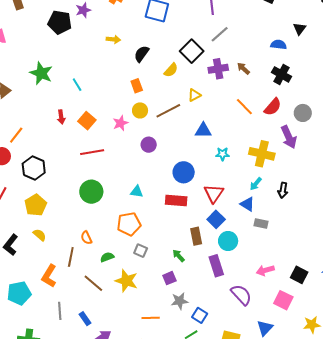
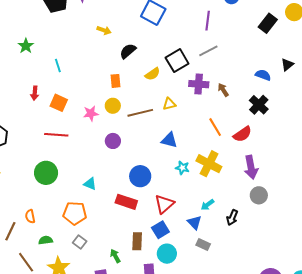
green star: (41, 73) -> (26, 46), size x0.7
gray circle: (303, 113) -> (259, 195), moved
orange square: (87, 121) -> (59, 103), turned -30
yellow cross: (262, 154) -> (209, 164), moved

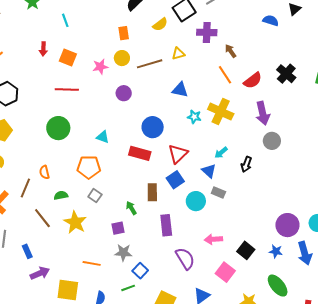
brown arrow: (223, 90) -> (231, 51), moved
black cross: (259, 105) -> (286, 74), moved
cyan circle: (167, 254) -> (196, 201), moved

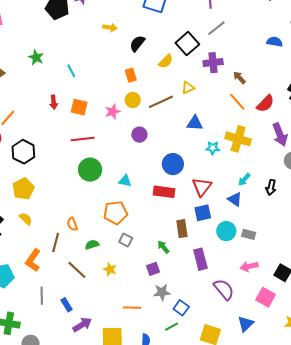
green circle: (58, 128) -> (90, 170), moved
blue square: (175, 180) -> (203, 213), turned 30
gray rectangle: (218, 193) -> (249, 234), moved
yellow star: (75, 222) -> (110, 269), size x0.6

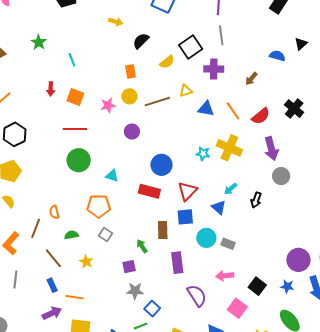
gray line: (216, 28) -> (221, 35), turned -66
brown arrow: (239, 78) -> (251, 79), moved, turned -104
blue triangle: (195, 123) -> (206, 109), moved
blue rectangle: (67, 305) -> (52, 285), moved
orange line: (132, 308) -> (75, 297), moved

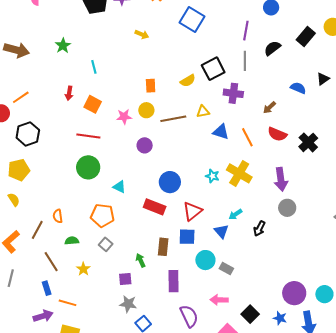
black semicircle: (141, 41) -> (272, 48), moved
red semicircle: (261, 116) -> (277, 134), moved, turned 54

